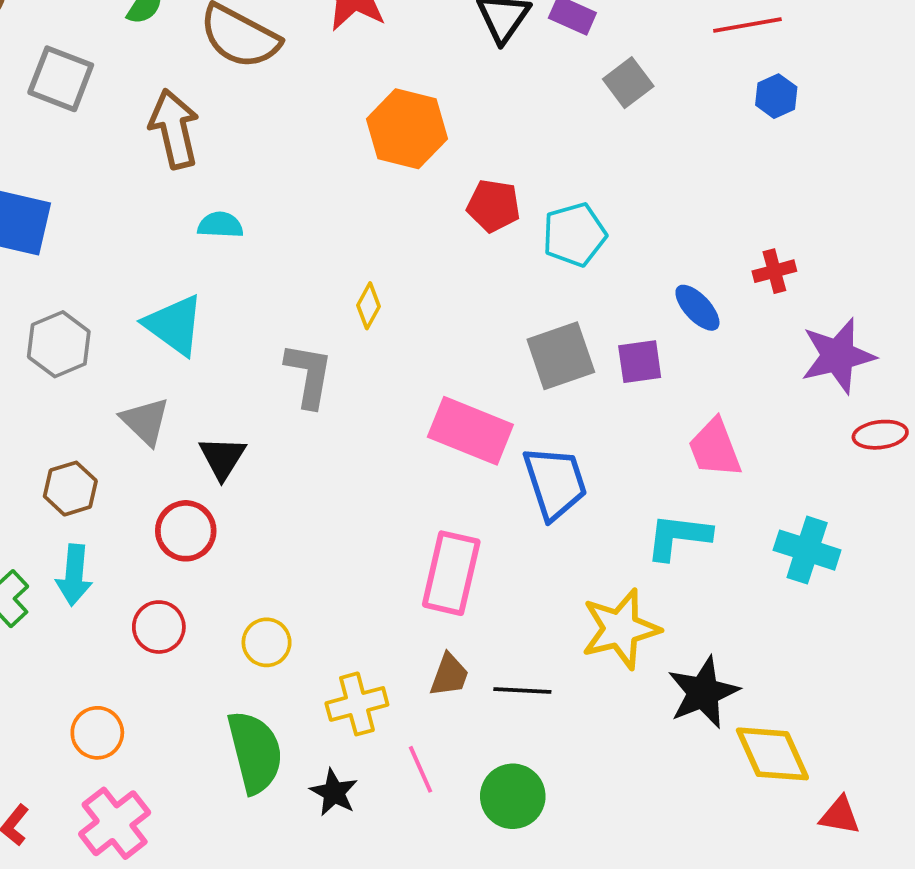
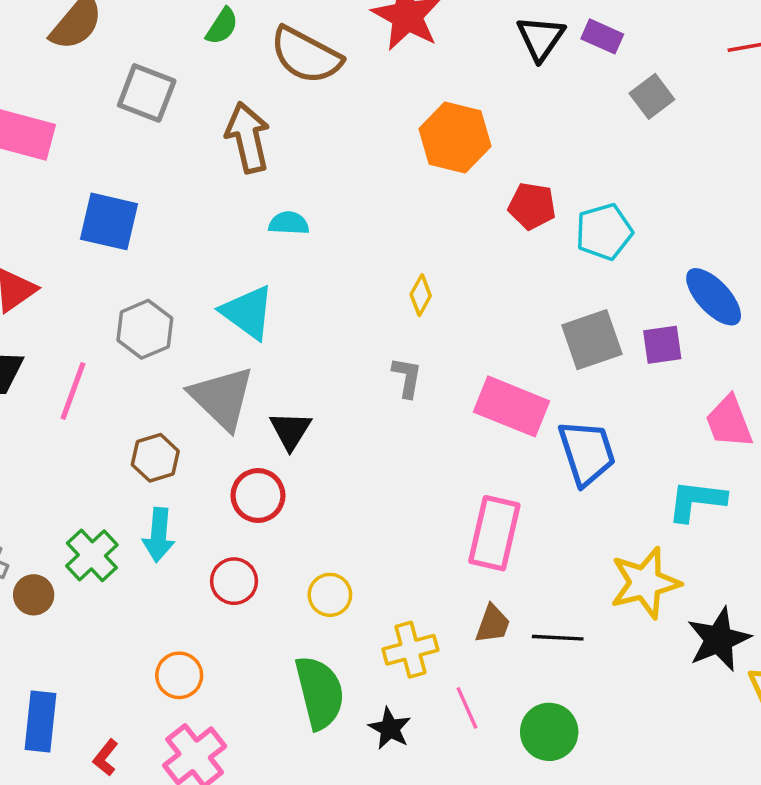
blue ellipse: (697, 308) -> (714, 297), size x1.4
gray L-shape: (309, 375) -> (407, 377), moved, size x0.7
gray triangle: (145, 421) -> (222, 398), size x1.5

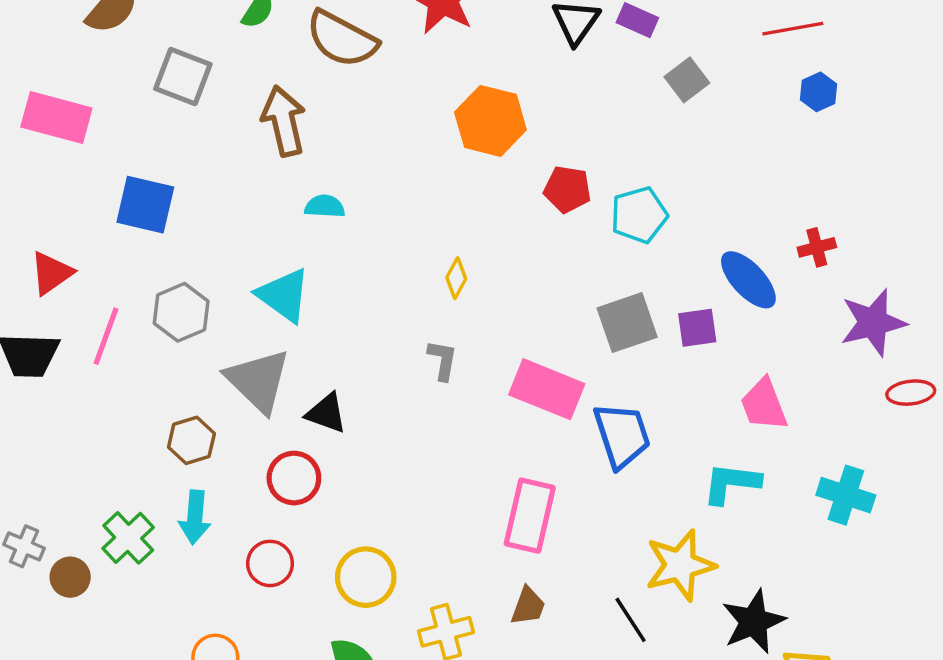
pink line: (73, 391) -> (106, 336), moved
black triangle: (291, 430) -> (326, 413), turned -42
yellow circle: (330, 595) -> (366, 577), size x1.4
black line: (558, 638) -> (631, 620), moved, turned 54

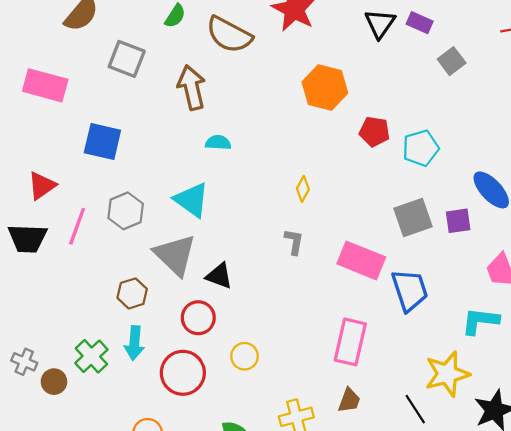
red circle: (270, 563) -> (183, 373), size x1.5
yellow circle: (366, 577) -> (245, 356), moved, size x0.7

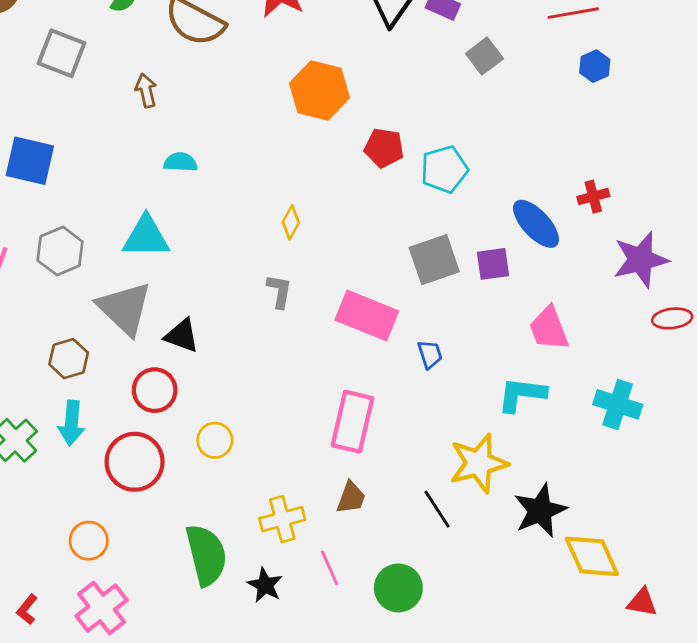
brown arrow: (192, 88) -> (146, 90), size x0.6
cyan triangle: (192, 200) -> (146, 237), turned -36
blue trapezoid: (410, 290) -> (430, 354), size x0.5

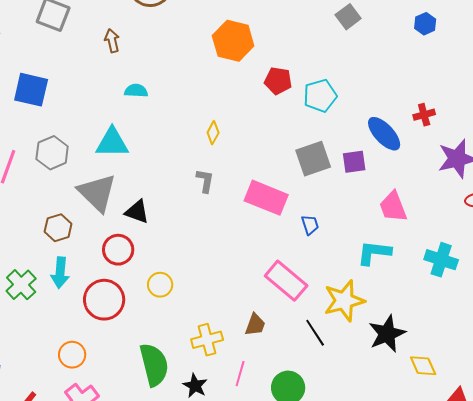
pink rectangle: (352, 422) -> (286, 281), moved, turned -63
yellow diamond: (592, 556) -> (423, 366), size x0.7
pink line: (330, 568) -> (240, 374), turned 40

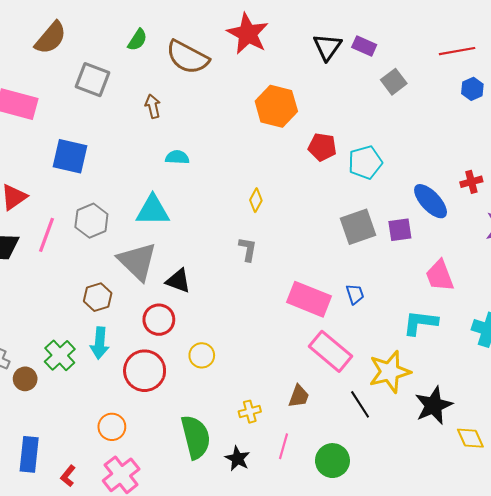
pink rectangle: (266, 198) -> (309, 299), moved
yellow cross: (207, 340) -> (250, 412), size x0.7

